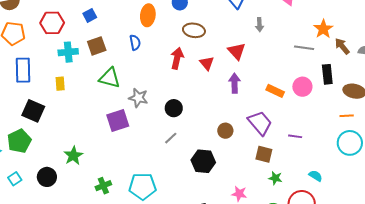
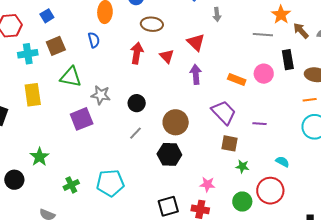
yellow rectangle: (60, 84) -> (33, 95), moved, size x1.6
brown circle: (225, 131) -> (176, 122), moved, size x1.6

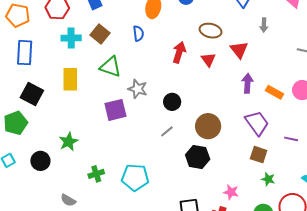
brown ellipse: (152, 24) -> (211, 31), moved
brown square: (56, 46) -> (100, 34), turned -36
purple arrow: (196, 74) -> (247, 83), moved

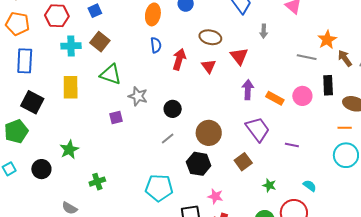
blue semicircle: (138, 33) -> (156, 45), moved
purple square: (115, 110) -> (116, 117), size x0.6
brown square: (259, 155) -> (243, 162), moved, turned 36
cyan pentagon: (135, 177) -> (159, 188), moved
pink star: (231, 192) -> (215, 196), moved

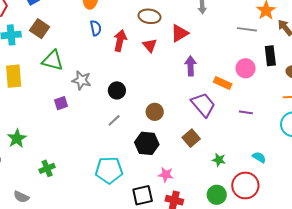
red triangle: (239, 56) -> (180, 33), turned 42
orange rectangle: (275, 98) -> (223, 83), moved
brown circle: (209, 133) -> (155, 112), size x0.7
purple line: (292, 145) -> (246, 112), moved

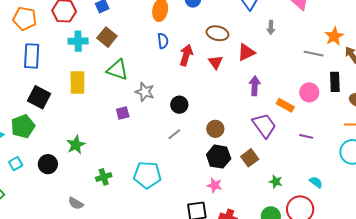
black hexagon: (147, 143) -> (219, 157), moved
cyan pentagon: (109, 170) -> (147, 175), moved
pink star: (166, 175) -> (215, 185), moved

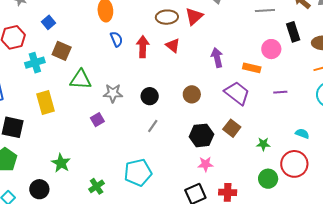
red triangle: (246, 52) -> (194, 16), moved
brown circle: (215, 129) -> (192, 94), moved

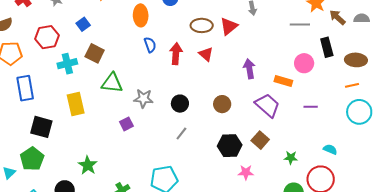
pink star: (206, 164) -> (246, 172), moved

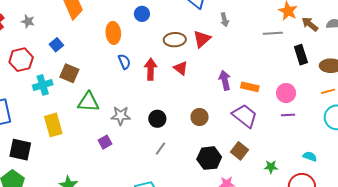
pink circle: (304, 63) -> (286, 93), moved
orange rectangle: (283, 81) -> (250, 87), moved

